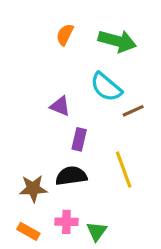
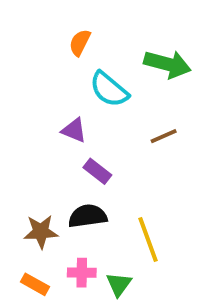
green arrow: (117, 41) -> (167, 64), moved
cyan semicircle: (106, 87) -> (109, 89), moved
purple rectangle: (79, 139) -> (97, 171), turned -65
yellow line: (124, 169) -> (148, 239), moved

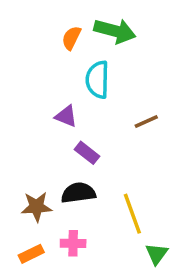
green arrow: (167, 64) -> (115, 31), moved
cyan semicircle: (109, 89) -> (97, 80), turned 51
orange rectangle: (35, 284) -> (31, 254), turned -55
green triangle: (119, 284) -> (157, 254), moved

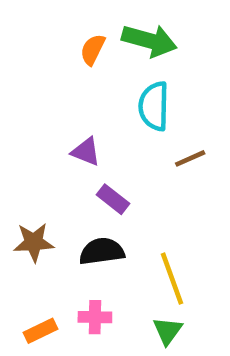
cyan semicircle: (97, 80) -> (154, 106), moved
brown star: (37, 207) -> (34, 242), moved
green triangle: (157, 254) -> (167, 331), moved

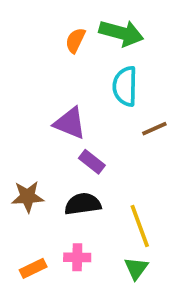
purple triangle: (86, 152) -> (70, 123), size x1.4

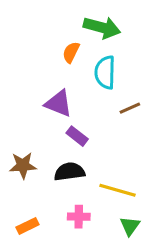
orange semicircle: (75, 40) -> (71, 52), moved
yellow line: (140, 226) -> (117, 190), turned -54
pink cross: (77, 257) -> (79, 217), moved
green triangle: (136, 268) -> (130, 226), moved

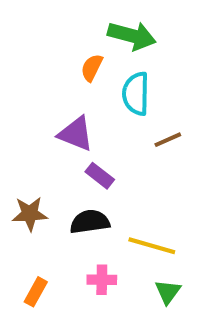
orange rectangle: (28, 226) -> (36, 292), turned -35

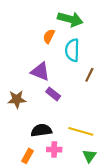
brown line: (168, 140) -> (89, 75), turned -40
brown star: (30, 214) -> (17, 99), moved
black semicircle: (90, 222) -> (41, 130), moved
orange rectangle: (36, 292) -> (27, 156), moved

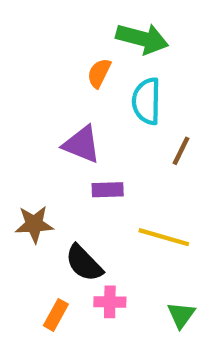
purple rectangle: (53, 94) -> (108, 190), turned -40
brown star: (17, 99) -> (34, 224), moved
black semicircle: (41, 130) -> (84, 263), turned -126
yellow line: (81, 131) -> (164, 237), moved

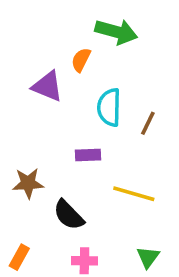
cyan semicircle: (147, 101) -> (109, 107), moved
purple triangle: (82, 144) -> (47, 86), moved
pink cross: (110, 302) -> (84, 261), moved
orange rectangle: (56, 315) -> (19, 257), moved

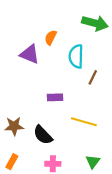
green arrow: (116, 32) -> (95, 23), moved
cyan semicircle: (109, 107) -> (76, 56), moved
brown star: (28, 183) -> (14, 126), moved

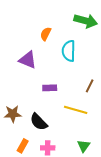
purple triangle: (30, 54) -> (28, 60), moved
brown line: (93, 77) -> (90, 86), moved
orange rectangle: (12, 162) -> (23, 146), moved

